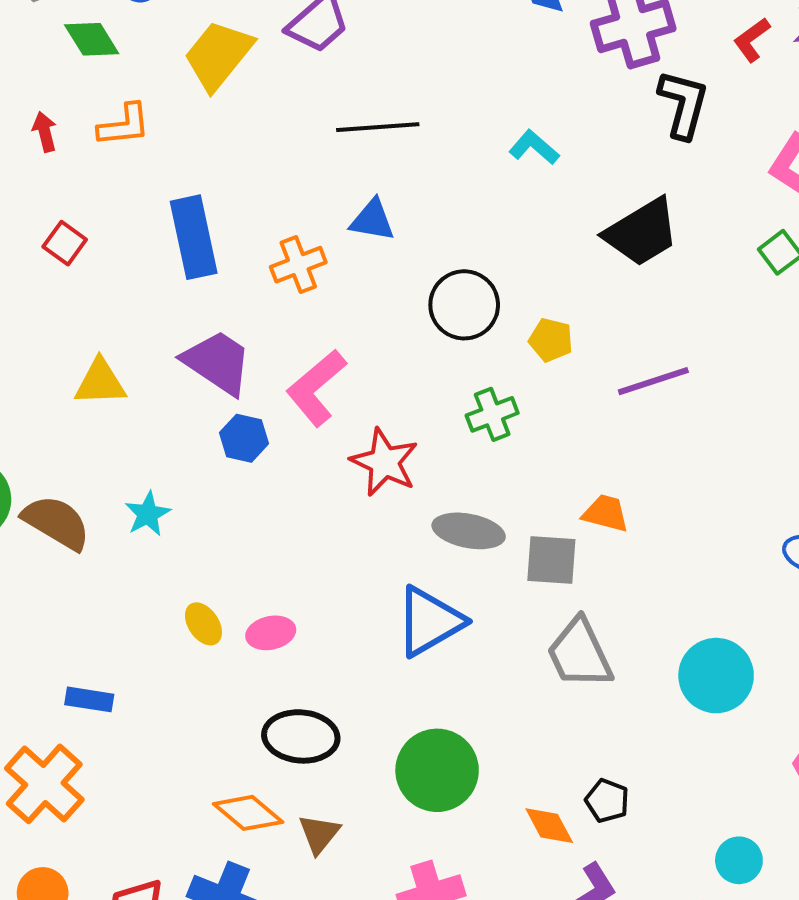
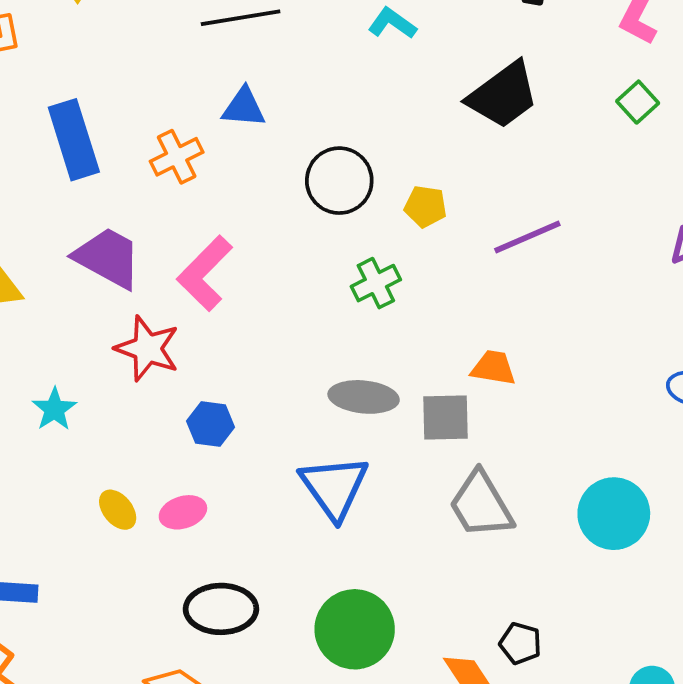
blue hexagon: (244, 438) -> (211, 424), moved
red star: (384, 462) -> (147, 348), moved
blue triangle: (429, 621) -> (334, 487), turned -30

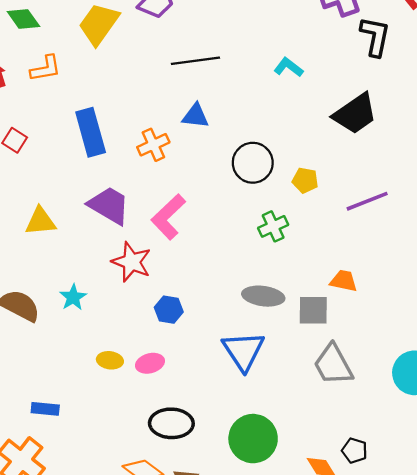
yellow ellipse: (118, 510) -> (110, 360), turned -45

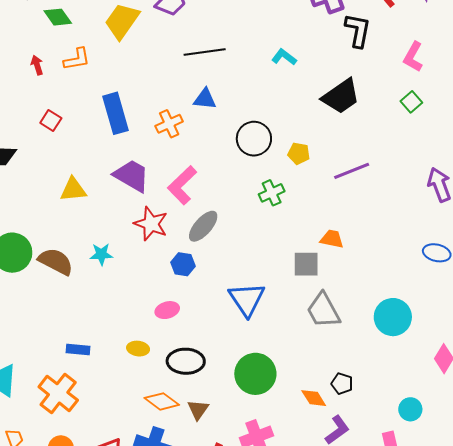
gray ellipse: (263, 296) -> (203, 226), moved, turned -56
cyan star: (73, 297) -> (101, 254), turned 30
yellow ellipse: (110, 360) -> (138, 349), moved

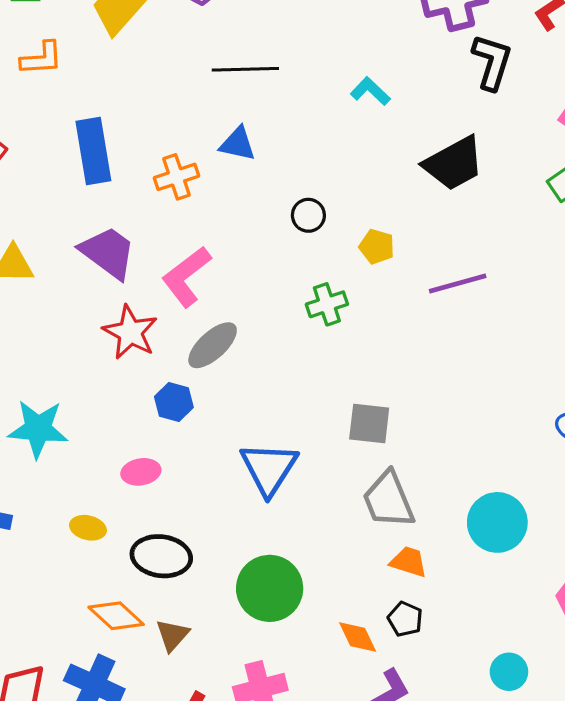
black circle: (254, 139) -> (308, 215), size x0.6
orange trapezoid: (332, 239) -> (409, 562), moved
cyan star: (101, 254) -> (38, 429), moved, size x1.6

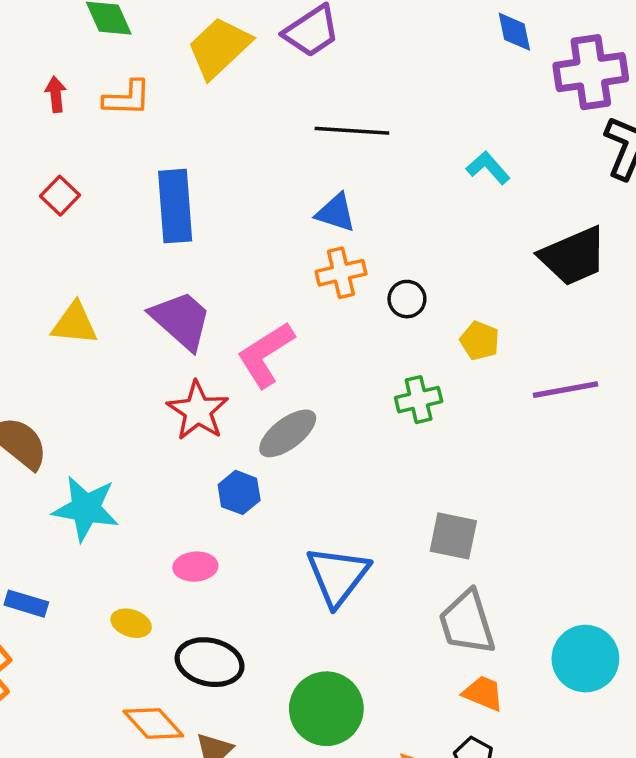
orange cross: (177, 177) -> (341, 273), moved

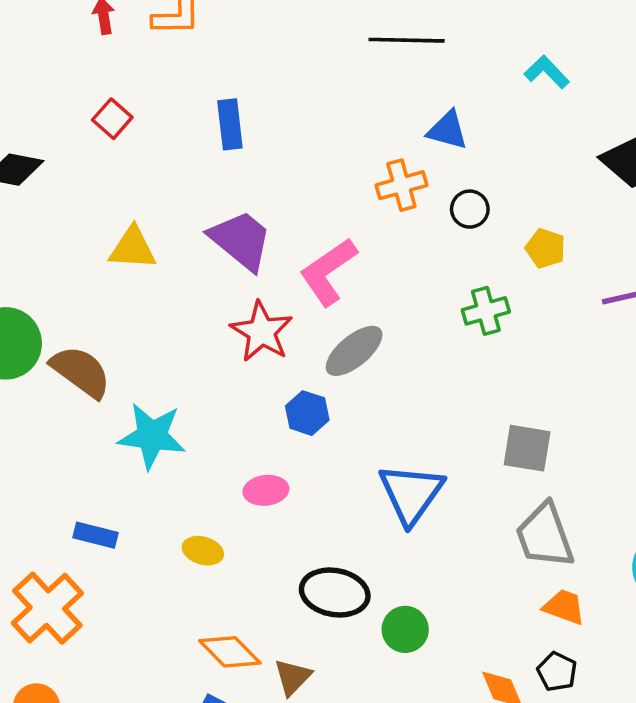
blue rectangle: (175, 206) -> (230, 124), size x0.7
blue triangle: (336, 213) -> (448, 130), moved
black ellipse: (210, 662) -> (335, 593), moved
green circle: (326, 709) -> (405, 629), size x0.6

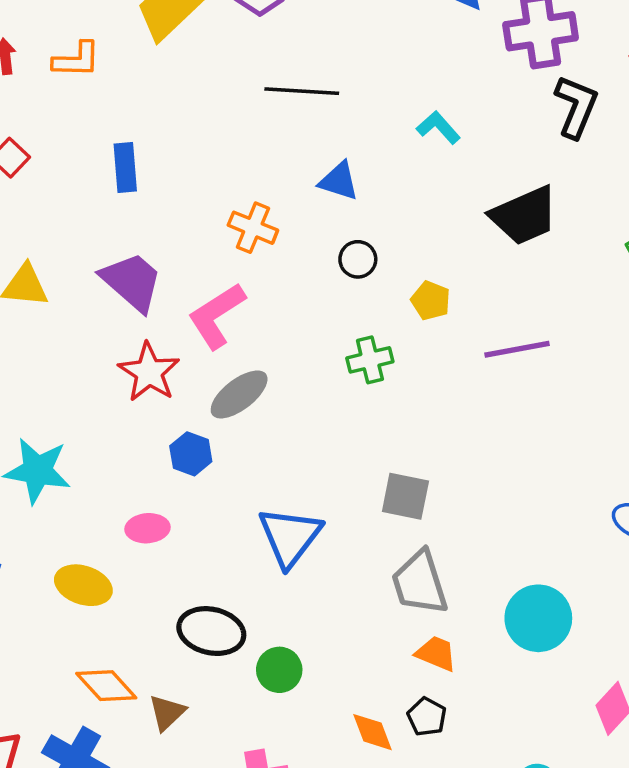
orange cross: (401, 185) -> (253, 228), moved, turned 36
yellow ellipse: (203, 551) -> (83, 585), size x1.4

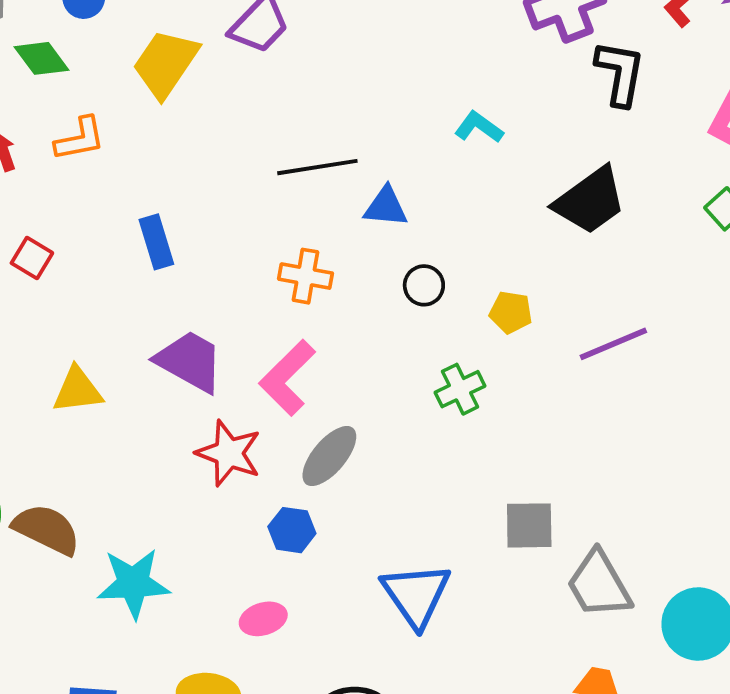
black line: (302, 91) -> (317, 167), moved
gray trapezoid: (420, 583) -> (599, 584), moved

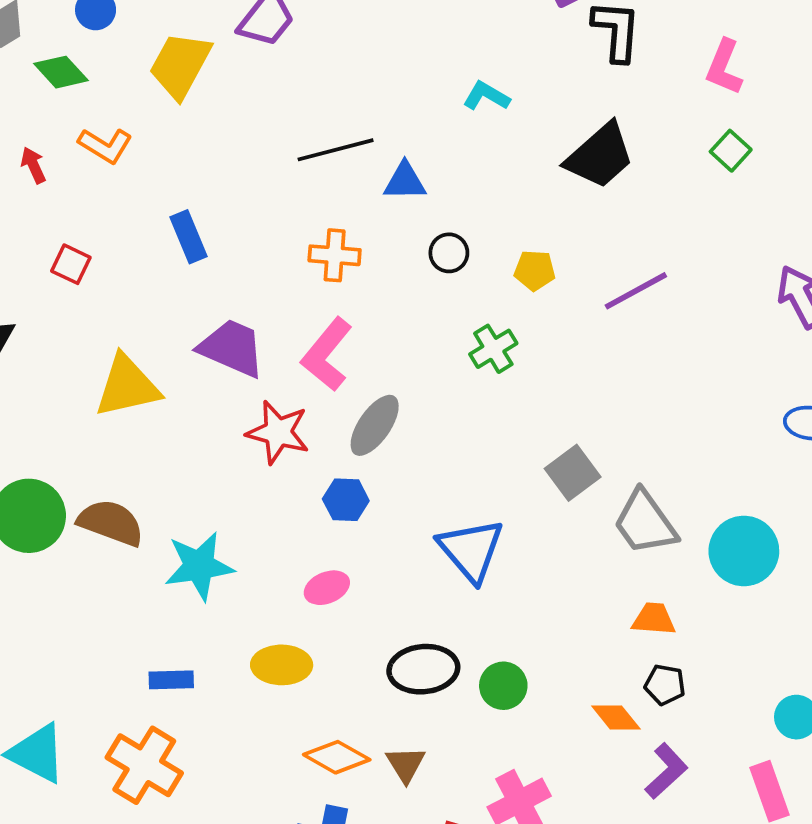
orange L-shape: (80, 139) -> (105, 145), turned 48
yellow triangle: (78, 390) -> (127, 386), size x1.4
gray square: (529, 525) -> (573, 473), turned -30

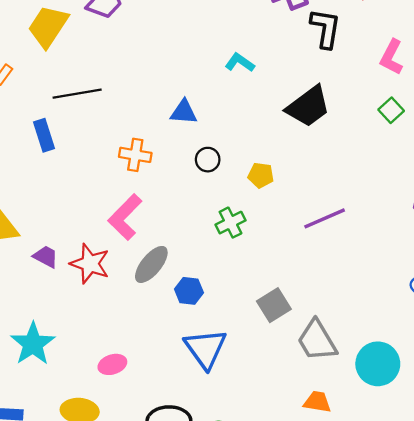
black line: (336, 150) -> (77, 94), moved
purple line: (636, 291) -> (325, 218), moved
purple trapezoid: (232, 348) -> (46, 257), moved, size x0.6
blue hexagon: (346, 500) -> (189, 291), moved
cyan star: (199, 566) -> (33, 344), turned -30

